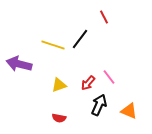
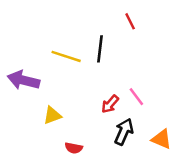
black line: (80, 39) -> (100, 49), turned -30
yellow triangle: (59, 85) -> (52, 115), moved

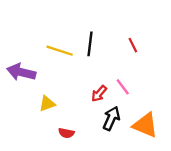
red line: (130, 21) -> (133, 45), moved
orange triangle: (161, 139) -> (145, 125), size x1.4

